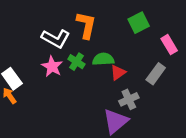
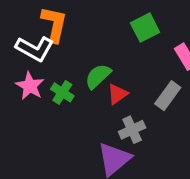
orange L-shape: (86, 25) -> (54, 24), moved
green semicircle: (103, 59) -> (98, 76), turned -40
green cross: (76, 62) -> (62, 92), moved

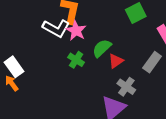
pink star: (30, 86) -> (76, 31), moved
gray cross: (132, 130) -> (126, 87), turned -30

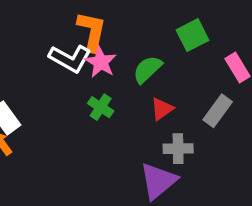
green semicircle: (102, 48) -> (147, 69), moved
gray cross: (126, 87) -> (178, 149), turned -36

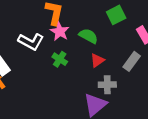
white L-shape: (70, 59) -> (31, 41), moved
green semicircle: (147, 69) -> (88, 36), turned 72

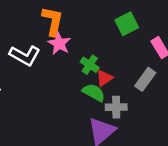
green semicircle: (88, 36) -> (94, 93), moved
green cross: (60, 59) -> (90, 65), moved

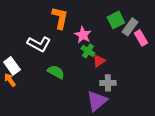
pink star: (59, 44) -> (83, 35), moved
gray rectangle: (145, 79) -> (130, 27), moved
green semicircle: (94, 93) -> (56, 72), moved

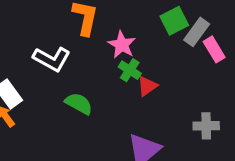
gray cross: (108, 83) -> (206, 126), moved

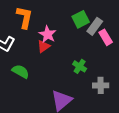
green cross: (130, 70) -> (80, 66), moved
red triangle: (147, 86) -> (44, 46), moved

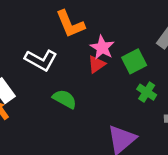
orange L-shape: (25, 17) -> (70, 24), turned 145
green square: (81, 19) -> (134, 61), moved

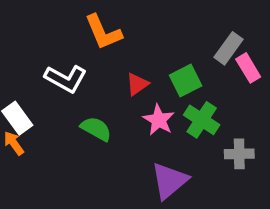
pink star: (102, 48) -> (159, 120), moved
green cross: (147, 92) -> (202, 120), size x1.4

